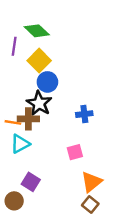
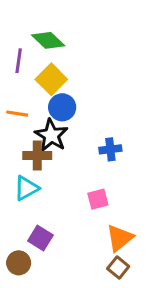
orange line: (13, 122) -> (17, 114), moved

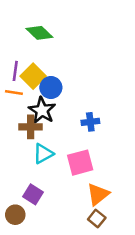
purple line: (19, 61) -> (15, 71), moved
yellow square: (51, 79) -> (33, 76), moved
cyan triangle: (26, 188) -> (43, 154), moved
pink square: (98, 199) -> (80, 163), size x1.5

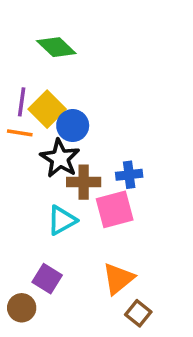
brown cross: (31, 127) -> (84, 182), moved
pink square: (80, 163) -> (115, 209), moved
orange triangle: (98, 194) -> (118, 279), moved

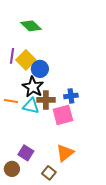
orange line: (20, 133) -> (11, 101), moved
cyan triangle: (62, 220) -> (31, 106), moved, turned 42
brown square: (138, 313) -> (49, 173), moved

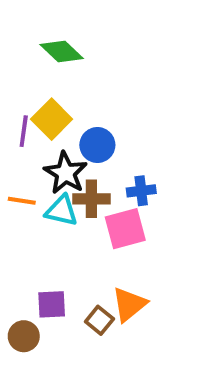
purple line: (12, 56) -> (24, 131), moved
blue circle: (40, 69) -> (97, 145), moved
purple square: (26, 153) -> (52, 304), turned -35
brown square: (49, 173) -> (99, 320), moved

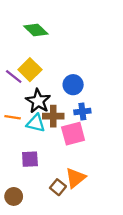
purple line: (24, 131) -> (14, 77), turned -60
blue circle: (97, 145) -> (73, 85), moved
purple square: (52, 304) -> (30, 159), moved

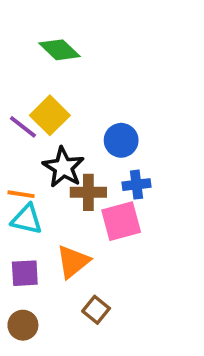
cyan triangle: (36, 123) -> (27, 219), moved
purple square: (30, 159) -> (25, 273), moved
orange triangle: (75, 178) -> (73, 262), moved

